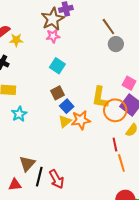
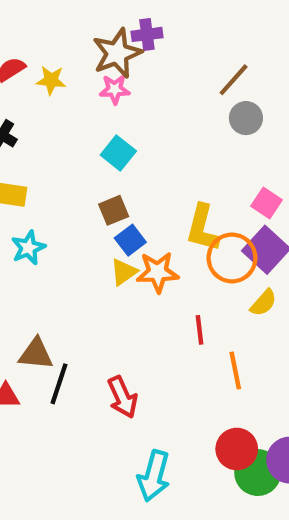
brown line: (108, 27) -> (234, 80), turned 72
yellow star: (16, 40) -> (51, 80), moved
red line: (115, 144) -> (200, 330), moved
brown triangle: (27, 164) -> (36, 354), turned 48
red arrow: (57, 179) -> (123, 397), moved

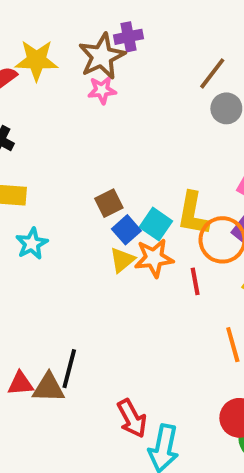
yellow star: (51, 80) -> (36, 60), moved, size x1.5
cyan square: (118, 153) -> (156, 224), moved
red line: (200, 330) -> (195, 281), moved
brown triangle: (36, 354) -> (49, 388), moved
red arrow: (123, 397) -> (132, 418), moved

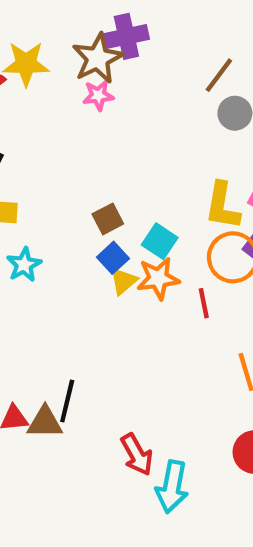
purple cross: (129, 37) -> (126, 36), size x1.4
yellow L-shape: (193, 214) -> (222, 206), moved
blue square: (126, 230) -> (113, 258), moved

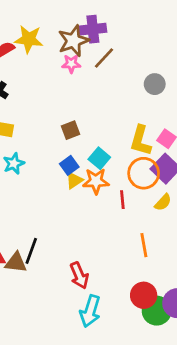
brown line: (219, 75) -> (104, 58), moved
brown square: (108, 219) -> (70, 130), moved
red arrow: (137, 455) -> (79, 275), moved

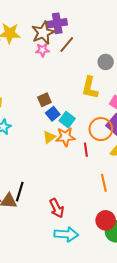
yellow L-shape: (141, 141) -> (90, 88), moved
blue square: (69, 165) -> (53, 114), moved
cyan arrow: (90, 311) -> (66, 234), turned -100

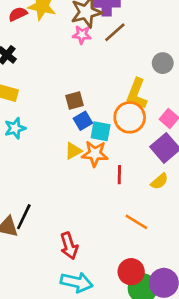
cyan square: (67, 120) -> (101, 131), turned -35
orange circle: (101, 129) -> (130, 117), moved
orange line: (104, 183) -> (136, 222), turned -54

